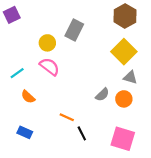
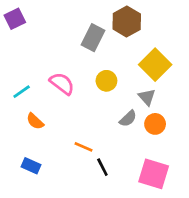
brown hexagon: (125, 16) -> (127, 21), moved
yellow circle: (47, 43) -> (106, 81), moved
gray triangle: (130, 77) -> (147, 97), moved, turned 32

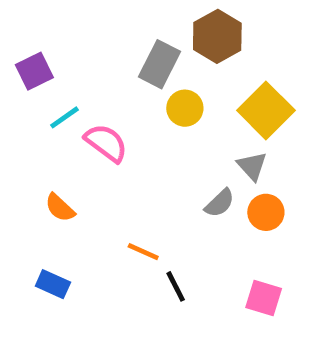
purple square: (15, 19) -> (34, 71), moved
yellow circle: (106, 81) -> (185, 108), moved
cyan line: (22, 92) -> (64, 117), moved
pink square: (154, 174) -> (264, 298), size x0.7

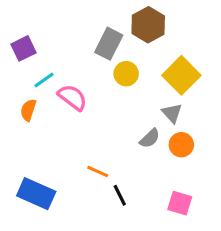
orange semicircle: (60, 208) -> (28, 110), moved, turned 65
blue rectangle: (53, 284) -> (36, 194), size x1.6

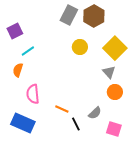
gray rectangle: (109, 44) -> (69, 15), moved
pink semicircle: (72, 97) -> (33, 94), moved, turned -132
gray semicircle: (150, 138) -> (95, 113), moved

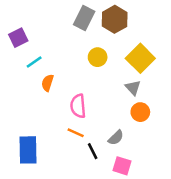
orange semicircle: (18, 70) -> (48, 83), moved
pink semicircle: (33, 94) -> (78, 106), moved
blue rectangle: (23, 123) -> (28, 150), turned 65
pink square: (114, 129) -> (122, 166), moved

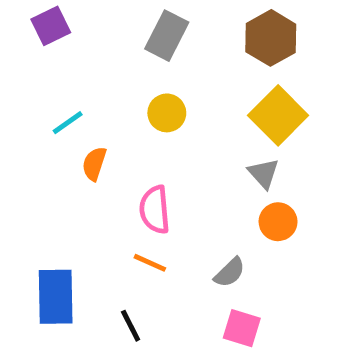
brown hexagon: (115, 19) -> (271, 38), moved
purple square: (18, 38) -> (51, 26), moved
yellow circle: (98, 57) -> (167, 113), moved
black line: (93, 151) -> (131, 326), moved

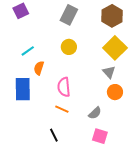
blue rectangle: (56, 297) -> (23, 89), moved

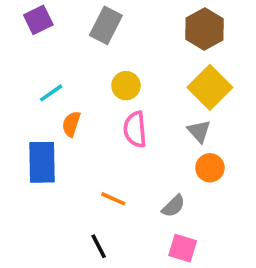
gray rectangle: (69, 15) -> (106, 25), moved
pink semicircle: (64, 87) -> (135, 129), moved

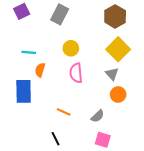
cyan line: (51, 93) -> (29, 52), turned 40

